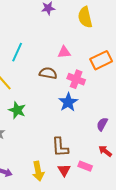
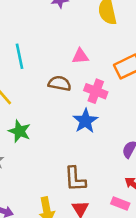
cyan line: (17, 52) -> (20, 56), turned -36
pink rectangle: (85, 166) -> (120, 204), moved

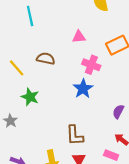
cyan line: (20, 56) -> (30, 16), moved
brown semicircle: (60, 83) -> (46, 59), moved

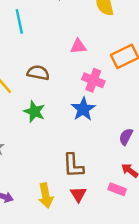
green star: (30, 97) -> (34, 112), moved

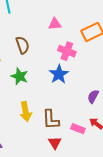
brown semicircle: (38, 73) -> (23, 45), turned 60
pink rectangle: (117, 189) -> (78, 129), moved
yellow arrow: (46, 196) -> (26, 112), moved

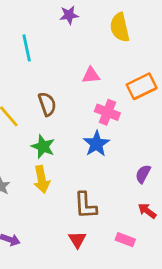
yellow arrow: (26, 112) -> (42, 179), moved
pink rectangle: (78, 129) -> (125, 240), moved
red triangle: (55, 143) -> (77, 240), moved

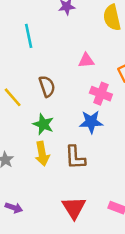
blue star: (96, 144) -> (91, 122), turned 30
brown L-shape: (85, 205) -> (75, 157), moved
red triangle: (77, 240) -> (74, 208), size x1.5

